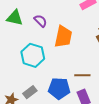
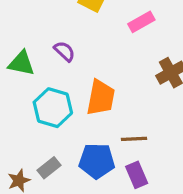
green triangle: (15, 18) -> (21, 63), moved
orange trapezoid: (63, 37) -> (101, 98), moved

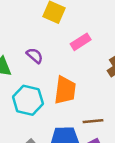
pink rectangle: (141, 22) -> (81, 42), moved

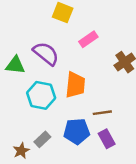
purple semicircle: (35, 56) -> (46, 54), size x1.6

